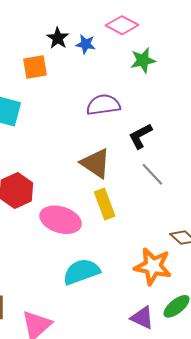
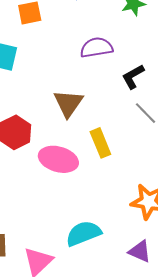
brown triangle: (96, 163) -> (68, 103), moved, turned 32
cyan semicircle: (81, 272) -> (83, 233), moved

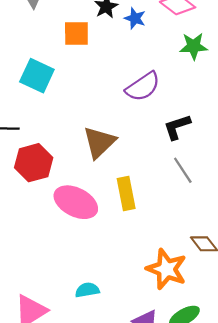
purple semicircle: (96, 48) -> (143, 87), turned 144
cyan semicircle: (83, 233) -> (87, 290), size x0.6

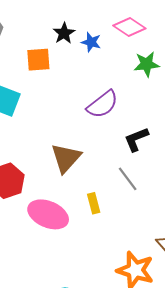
gray line: (183, 170) -> (128, 179), moved
yellow rectangle: (126, 193) -> (94, 203), size x0.7

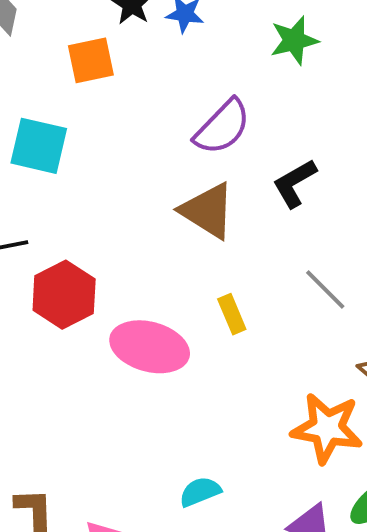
brown triangle: (66, 158) -> (208, 211), moved, turned -32
gray line: (128, 179) -> (325, 290), moved

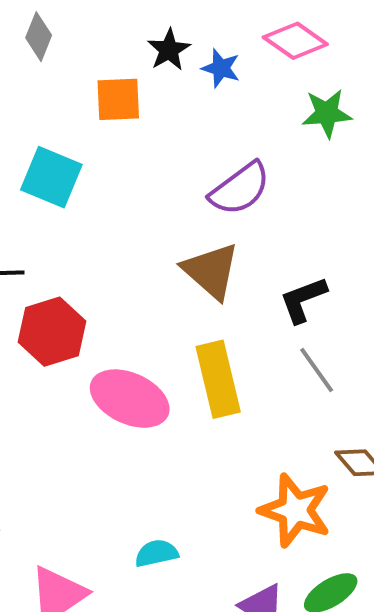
black L-shape: (295, 183) -> (303, 300), moved
yellow rectangle: (232, 314) -> (218, 379), size x1.8

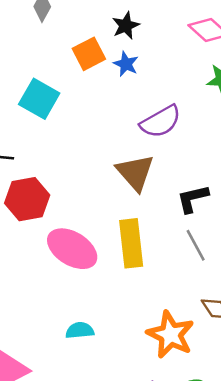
blue star: (221, 68) -> (126, 64), moved
orange square: (118, 99) -> (89, 54), turned -32
cyan semicircle: (156, 553) -> (80, 330), moved

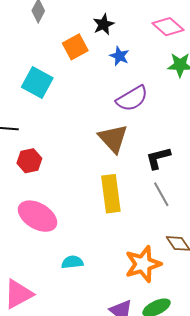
blue star: (126, 64) -> (119, 56), moved
red hexagon: (27, 199) -> (29, 161), size x0.7
pink ellipse: (72, 249) -> (38, 216), moved
orange star: (170, 335) -> (143, 264), turned 30

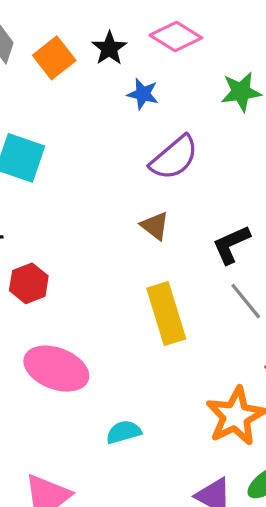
pink diamond: (168, 27) -> (176, 37), moved
orange square: (75, 47) -> (54, 58), moved
brown triangle: (113, 138) -> (155, 226), size x0.6

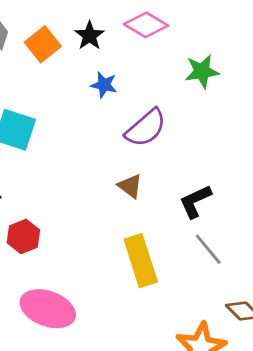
blue star: (143, 94) -> (104, 85), moved

